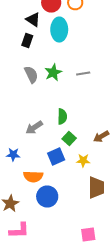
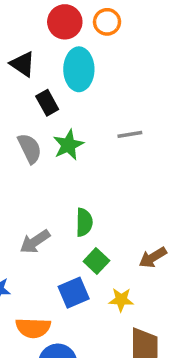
black triangle: (33, 20) -> (23, 64), moved
black rectangle: (27, 40) -> (47, 103), moved, turned -48
gray line: (83, 74) -> (130, 134), moved

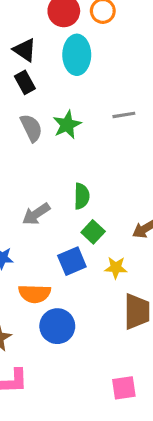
black rectangle: (47, 103) -> (25, 82), moved

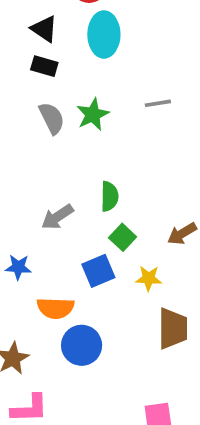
black rectangle: (25, 82) -> (44, 66), turned -45

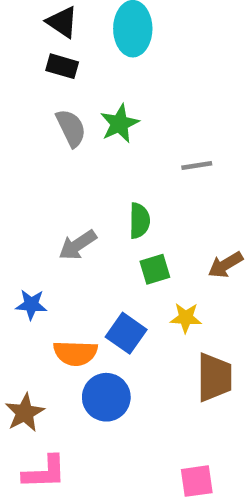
gray line: (158, 103) -> (197, 166), moved
green square: (123, 237) -> (155, 269), turned 30
blue square: (98, 271) -> (126, 333), moved, turned -32

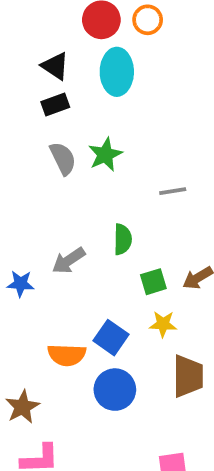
black rectangle: (62, 66) -> (55, 105), turned -36
green square: (155, 269) -> (153, 282), moved
blue star: (31, 305) -> (21, 284), moved
blue circle: (106, 397) -> (115, 390), moved

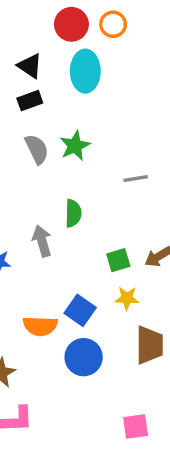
green semicircle: (123, 239) -> (73, 213), moved
gray arrow: (69, 261) -> (42, 241), turned 108

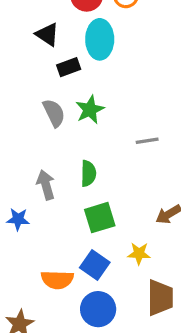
black rectangle: (30, 101) -> (69, 67), moved
gray arrow: (42, 241) -> (46, 185), moved
green square: (118, 260) -> (100, 218), moved, size x1.4

